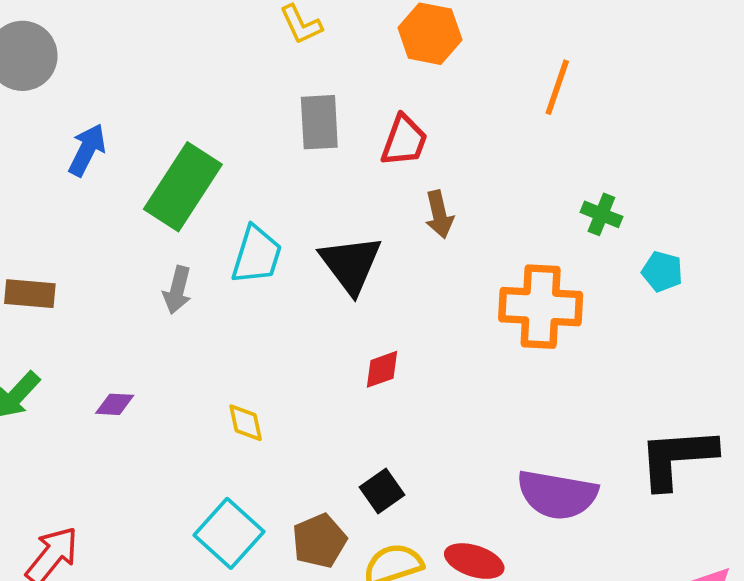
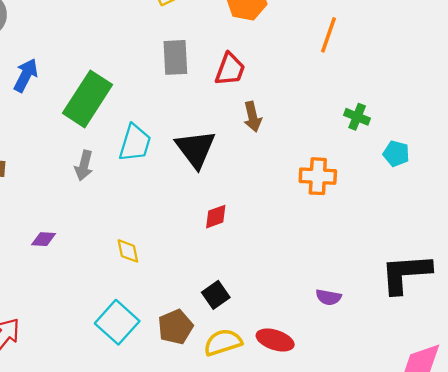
orange cross: (541, 307) -> (318, 176), size x0.7
purple semicircle: (557, 495) -> (329, 297), size x0.5

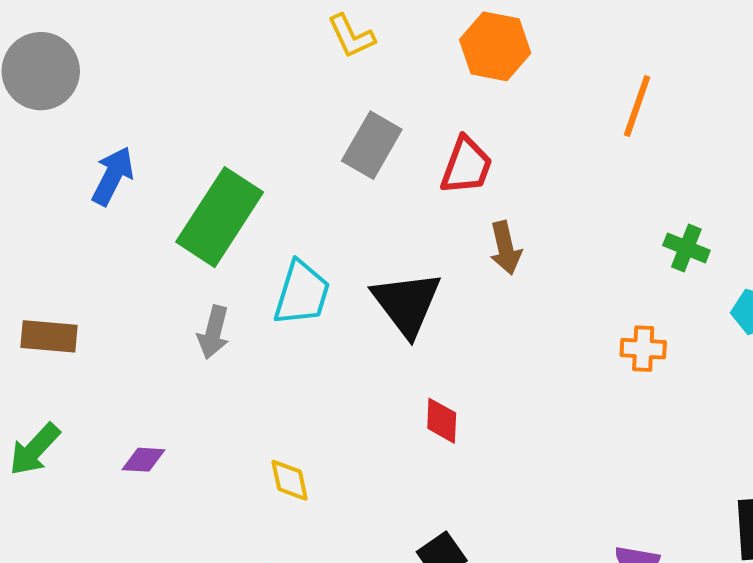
gray rectangle: (175, 57) -> (372, 145), turned 33
orange cross: (318, 176) -> (643, 349), moved, size x0.7
red diamond: (216, 217) -> (442, 421), turned -68

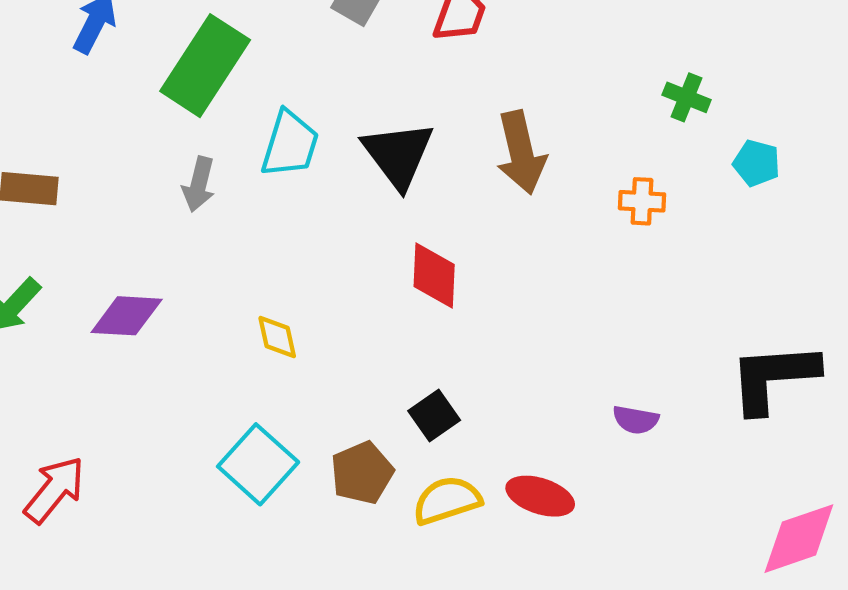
brown arrow: (505, 248) -> (521, 153), moved, size x1.5
red diamond: (442, 421) -> (434, 276), size x1.4
purple diamond: (144, 460) -> (127, 316), size x1.6

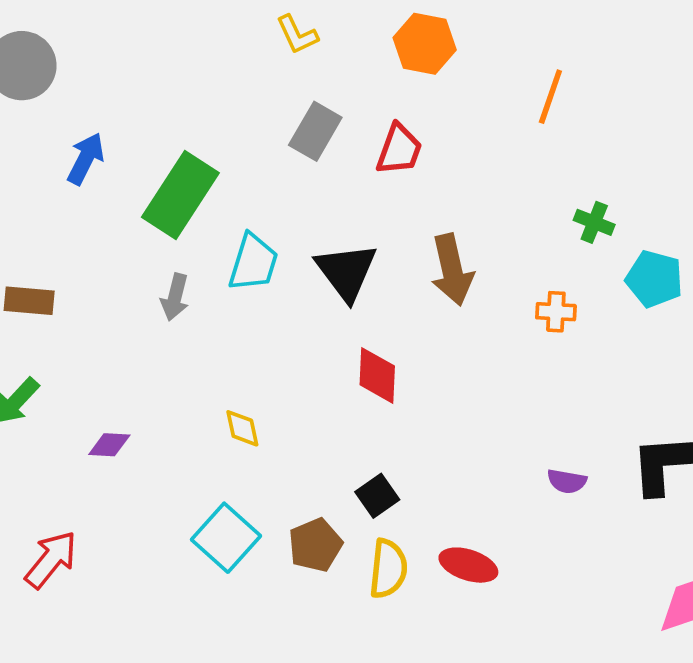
cyan pentagon: (757, 163) -> (654, 279), size x1.4
purple diamond: (127, 316) -> (109, 445), moved, size x0.7
purple semicircle: (636, 420) -> (567, 481), moved
yellow semicircle: (447, 500) -> (388, 569), turned 114

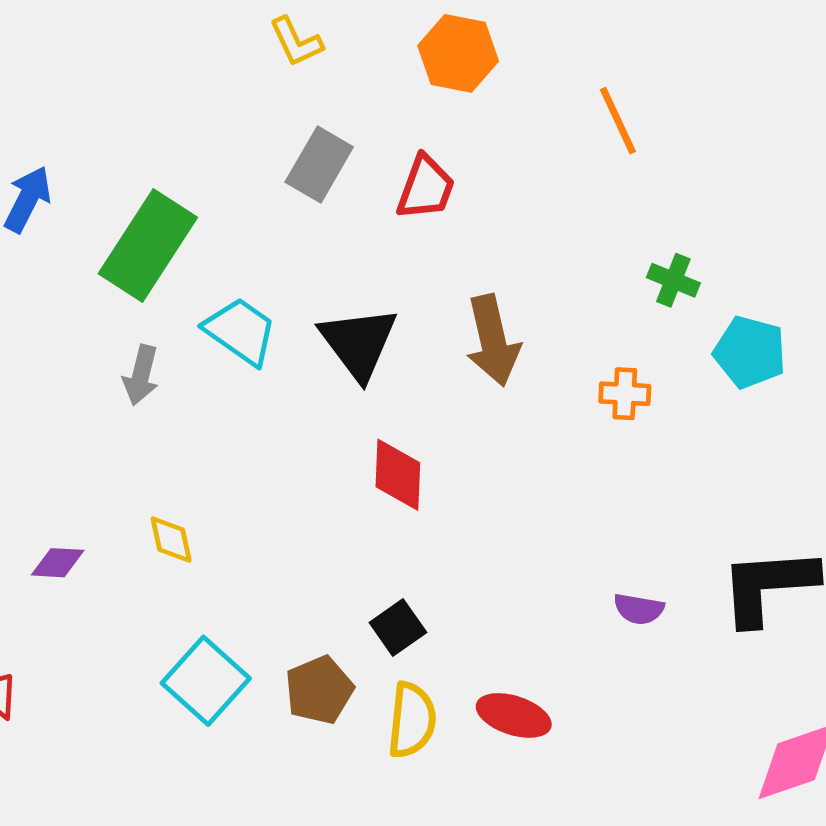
orange line: (550, 97) -> (618, 121), turned -44
cyan trapezoid: (253, 262) -> (241, 331), turned -72
yellow diamond: (242, 428) -> (171, 540), moved

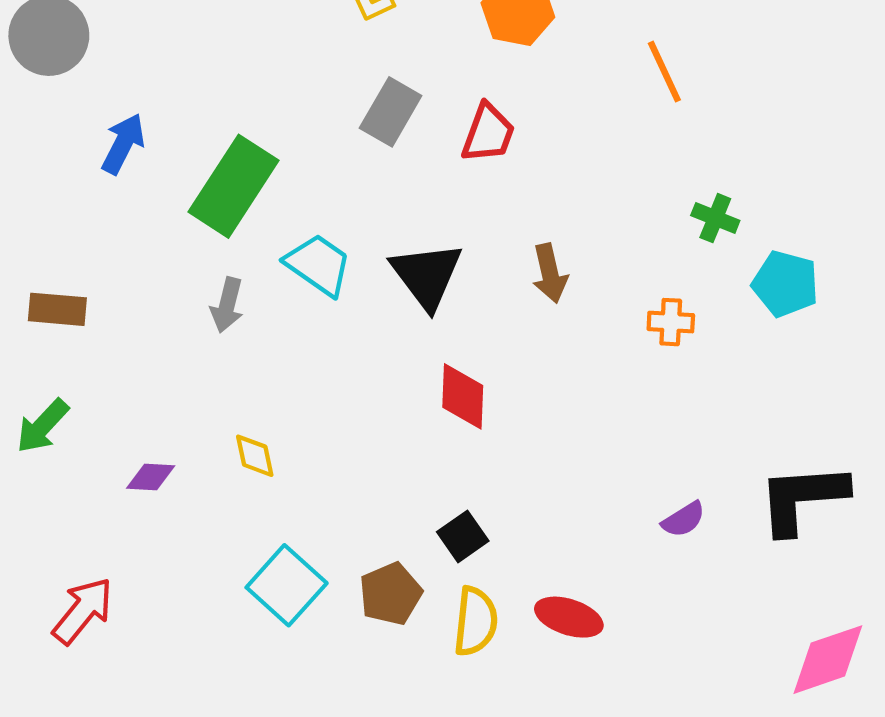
brown arrow: (493, 340) -> (550, 273), size x0.7
purple semicircle: (639, 609) -> (684, 519), turned -42

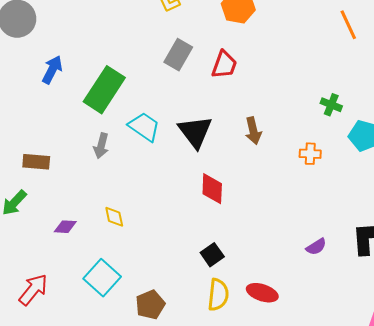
orange line: (664, 72) -> (348, 25), moved
brown rectangle: (57, 309) -> (36, 162), moved
cyan square: (287, 585) -> (102, 278), moved
brown pentagon: (391, 594) -> (150, 305), moved

